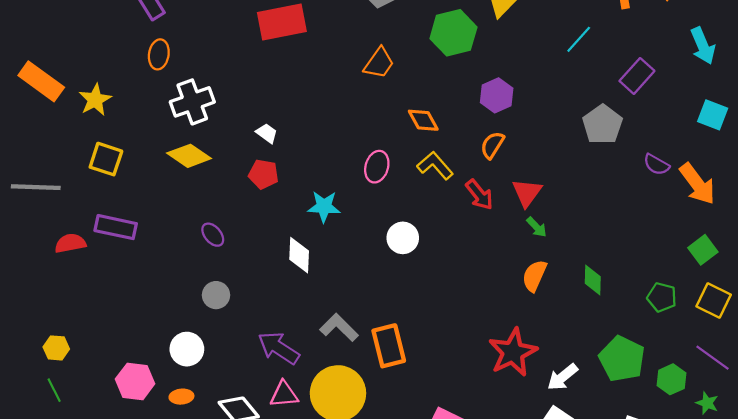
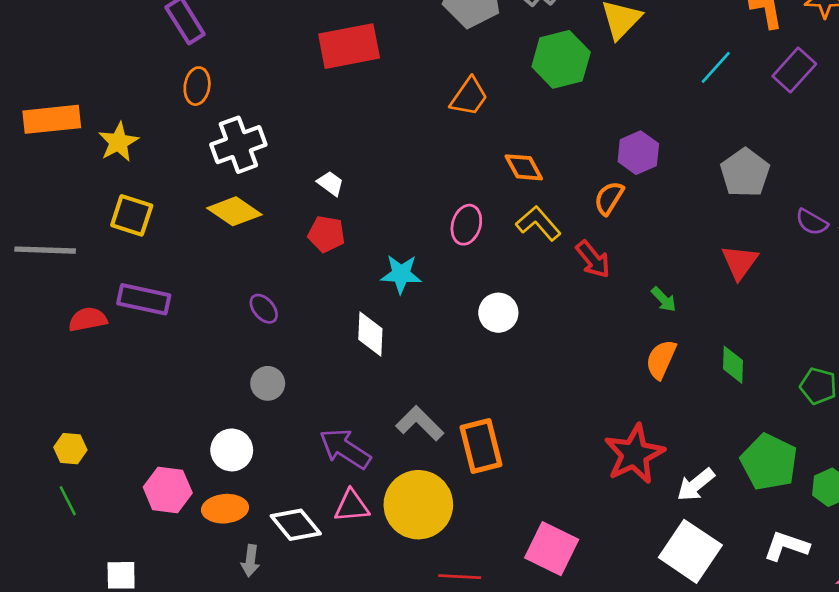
purple rectangle: (637, 76) -> (794, 70), moved
orange rectangle: (41, 81) -> (52, 119), turned -42
purple hexagon: (497, 95) -> (638, 153), moved
red triangle: (527, 193) -> (740, 262), moved
orange ellipse: (181, 397) -> (225, 509), size x1.5

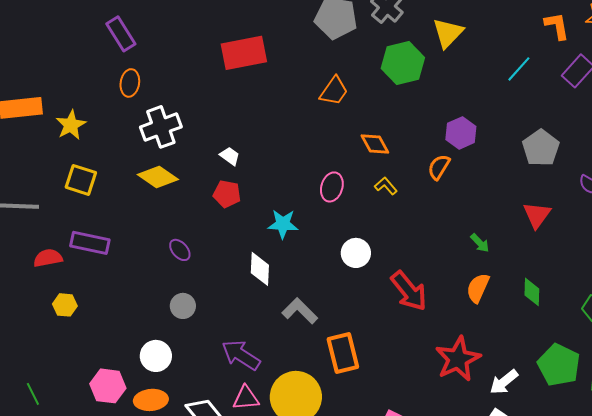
yellow L-shape: (538, 223) -> (386, 186), size x0.7
red arrow: (593, 259) -> (409, 291), moved, size x1.4
gray L-shape: (420, 423) -> (300, 311), moved
yellow hexagon: (70, 449) -> (65, 305), moved

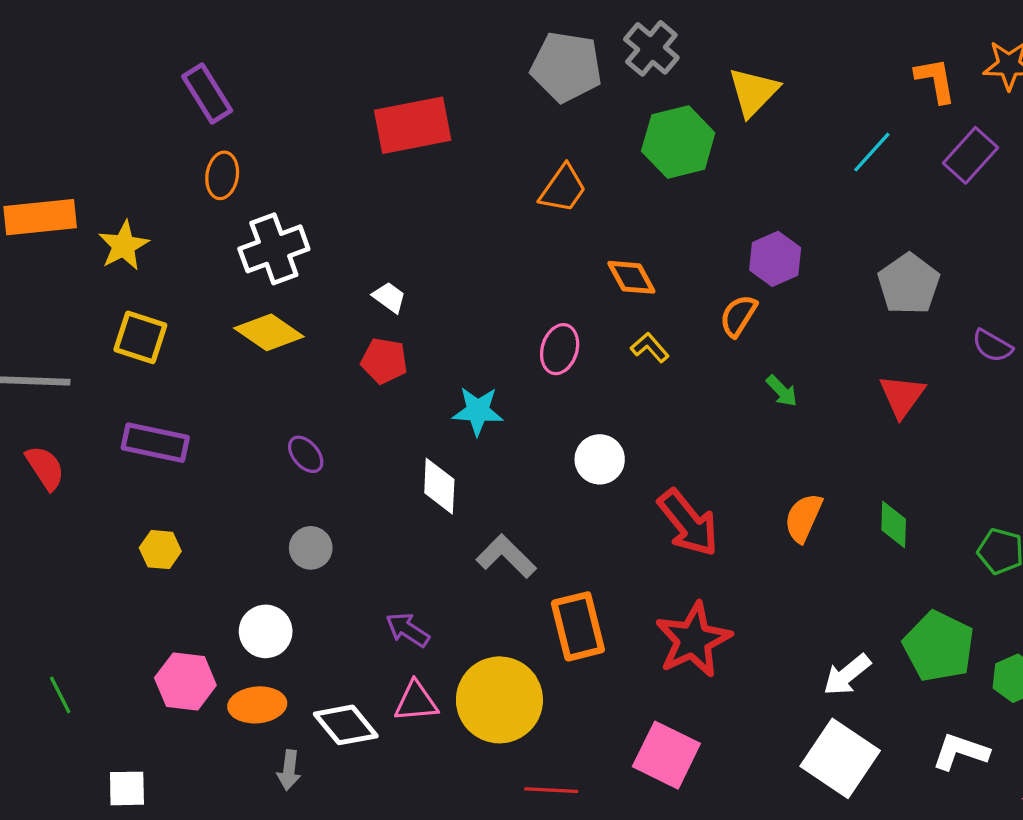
green arrow: (480, 243) -> (782, 391), moved
red semicircle: (48, 258) -> (45, 468), moved, turned 68
yellow hexagon: (65, 305) -> (160, 550), moved
purple arrow: (241, 355) -> (408, 630), size x0.7
red star: (458, 359) -> (693, 640), moved

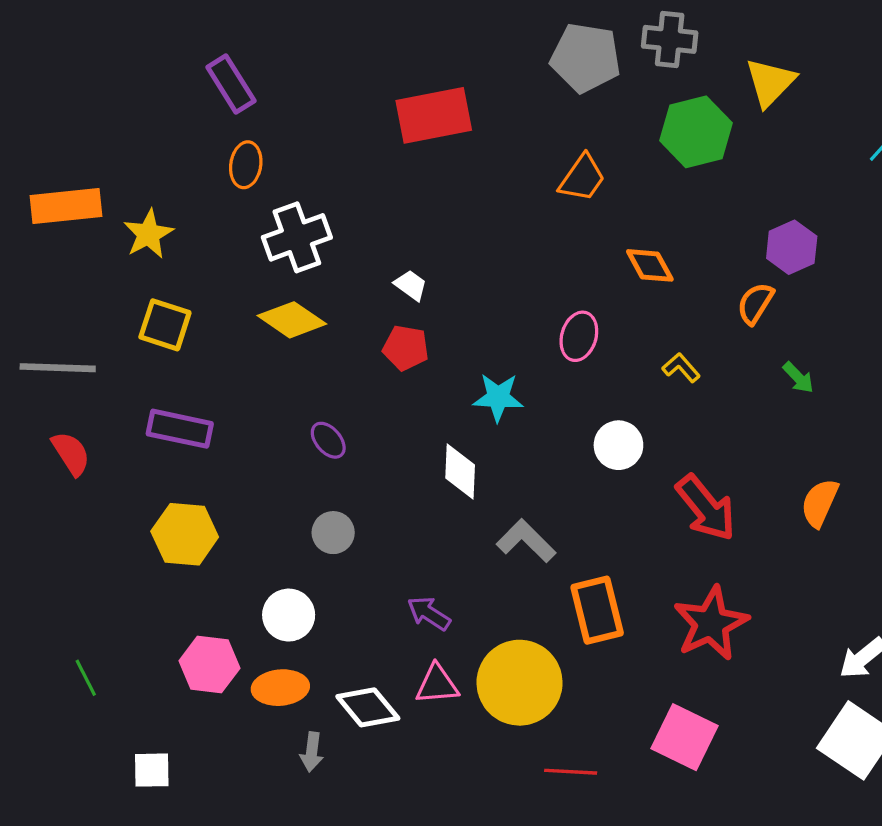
gray cross: (651, 48) -> (670, 39), turned -34
yellow L-shape: (650, 347) -> (681, 368), moved
yellow hexagon: (160, 550) -> (185, 534), size x1.6

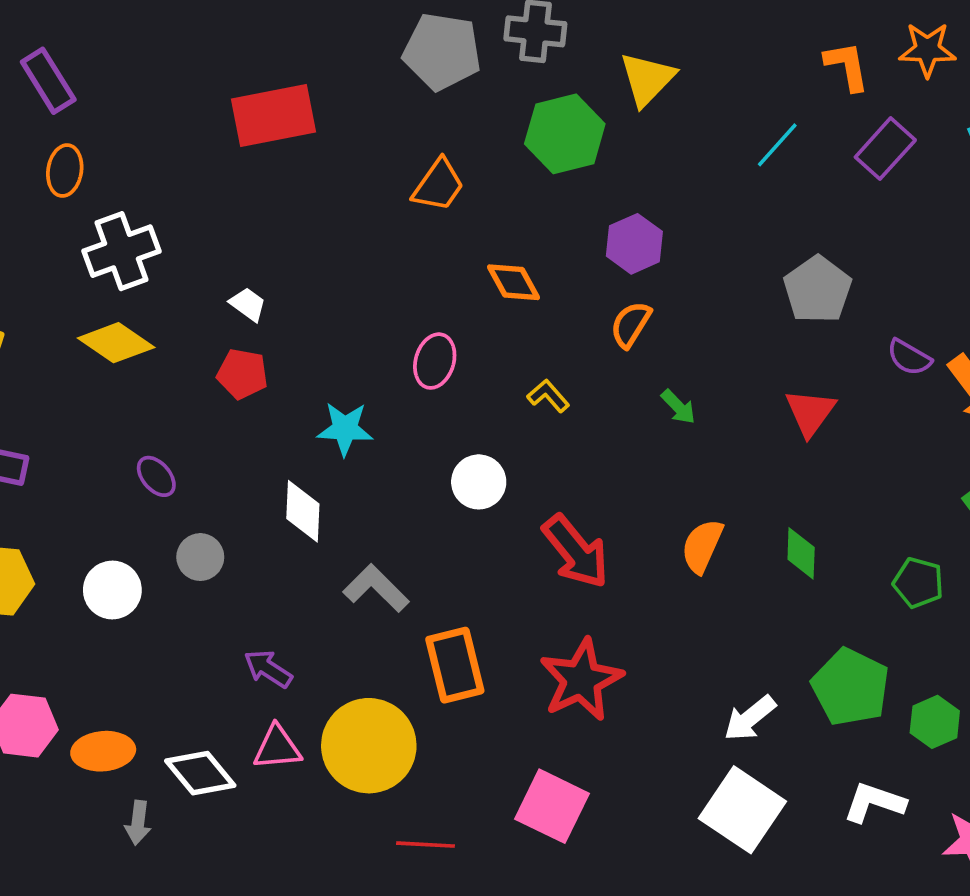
purple hexagon: (792, 247) -> (634, 244), moved
gray circle: (333, 533) -> (200, 557), moved
white circle: (289, 615) -> (112, 590), moved

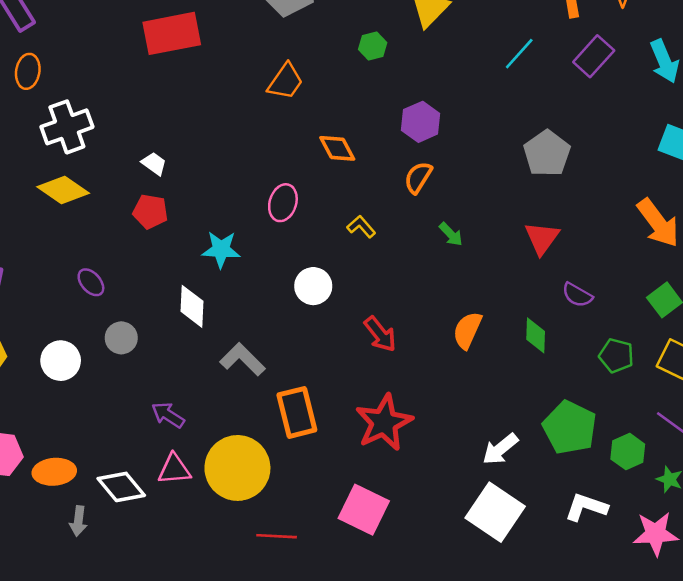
green hexagon: (565, 134) -> (373, 46), size x0.5
purple semicircle: (909, 357) -> (577, 295), moved
red arrow: (576, 552) -> (380, 334), size x0.7

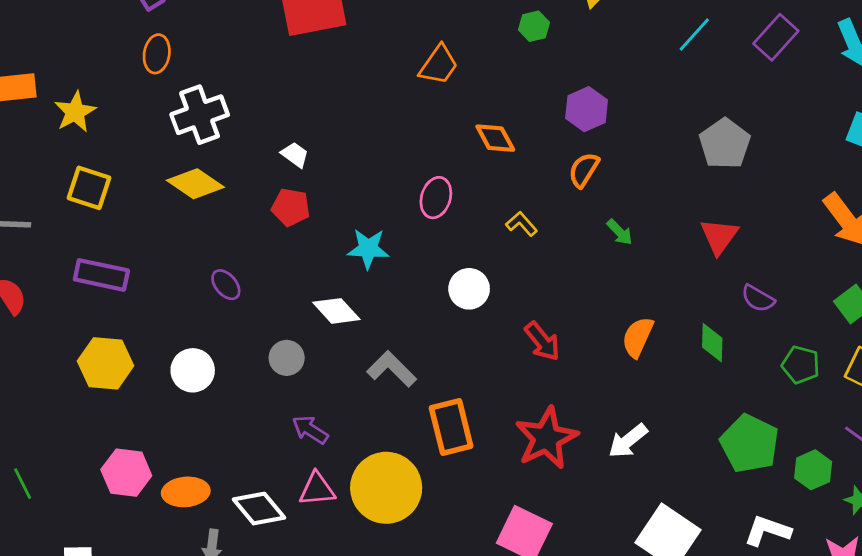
white diamond: (192, 306) -> (336, 311), turned -45
gray circle: (121, 338) -> (287, 358), moved
white arrow: (500, 449) -> (628, 441), moved

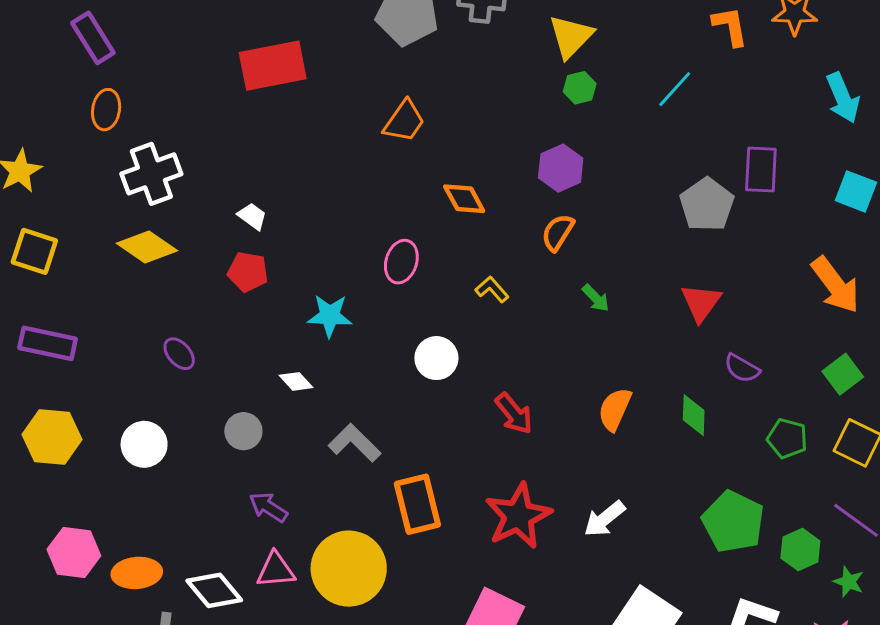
green hexagon: (534, 26) -> (580, 88), moved
purple rectangle: (776, 37) -> (761, 170), moved, turned -39
white diamond: (336, 311) -> (296, 381), size x0.7

